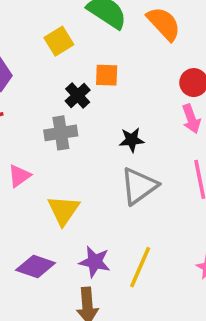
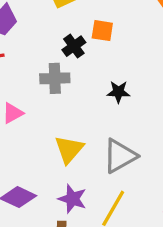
gray triangle: (139, 186) -> (120, 156), moved
yellow triangle: (63, 210) -> (69, 149), moved

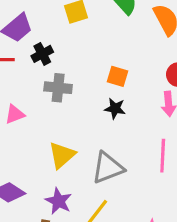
orange square: (102, 31) -> (117, 76), moved
black cross: (74, 46) -> (42, 54), moved

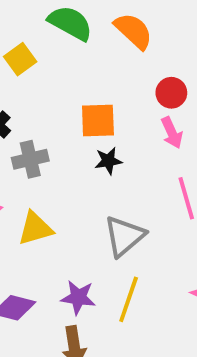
orange square: (117, 76) -> (98, 121), size x1.4
yellow triangle: (62, 155) -> (35, 228), moved, turned 44

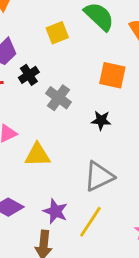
orange square: (98, 121) -> (112, 75), moved
gray cross: (30, 159) -> (58, 98), moved, turned 35

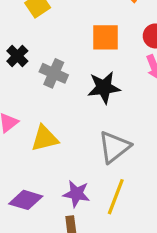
black star: (101, 120) -> (104, 87), size x1.5

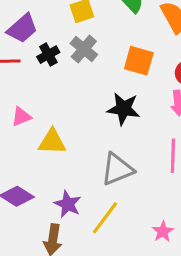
gray cross: (54, 73) -> (84, 49), moved

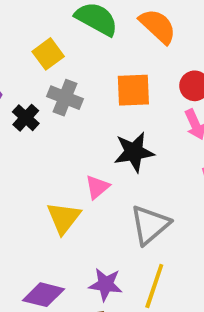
pink triangle: (21, 117) -> (97, 187), moved
yellow triangle: (52, 142) -> (64, 218), turned -36

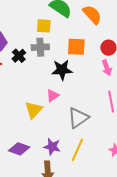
yellow square: (48, 54) -> (44, 26), moved, turned 35
gray cross: (65, 98) -> (40, 47), turned -30
black star: (134, 152) -> (62, 70), moved

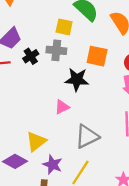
yellow triangle: (34, 110) -> (36, 141), moved

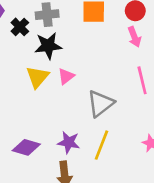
black star: (77, 80) -> (48, 46), moved
yellow triangle: (36, 141) -> (37, 77), moved

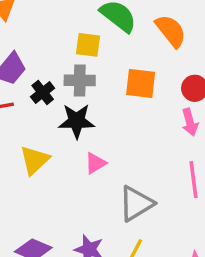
yellow triangle: (37, 77) -> (35, 160), moved

